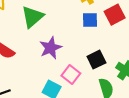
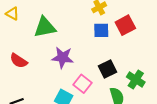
green triangle: (32, 17) -> (45, 27), turned 30
purple star: (51, 48) -> (63, 58), turned 30

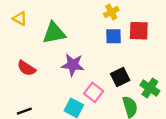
red square: (125, 25) -> (139, 31), turned 30

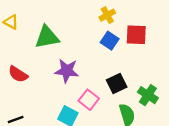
blue square: (113, 36) -> (110, 41), turned 35

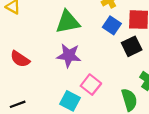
green triangle: (47, 37) -> (68, 22), moved
black square: (117, 83) -> (132, 46), moved

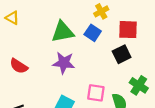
blue square: (112, 25) -> (93, 33), moved
pink square: (91, 85) -> (96, 93), moved, turned -30

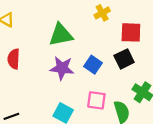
blue square: (93, 33) -> (93, 65), moved
red semicircle: (19, 66) -> (14, 59), moved, turned 60

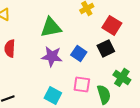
red square: (131, 32) -> (112, 25), turned 30

